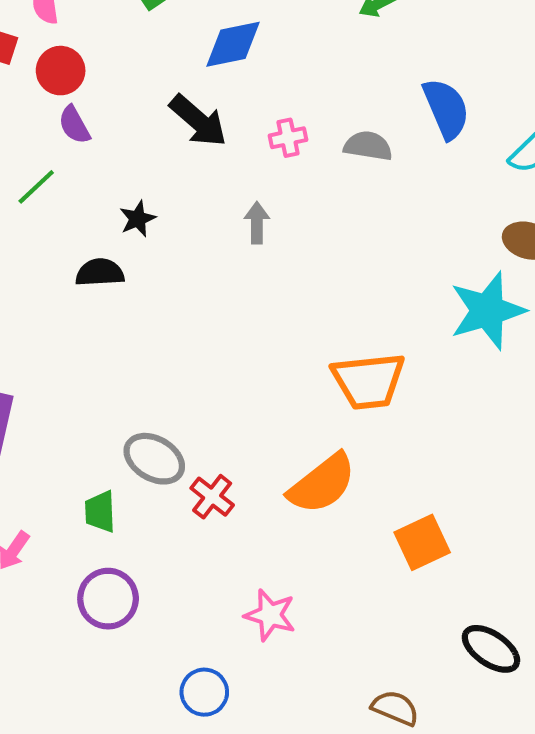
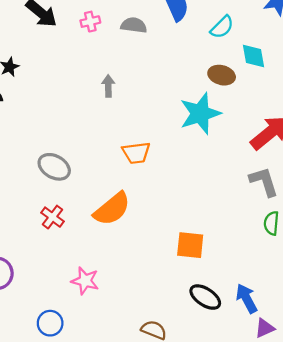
gray arrow: (257, 223) -> (108, 86), moved
orange trapezoid: (368, 381) -> (136, 153), size x0.7
gray ellipse: (154, 459) -> (54, 167), moved
orange square: (422, 542) -> (190, 245), moved, turned 32

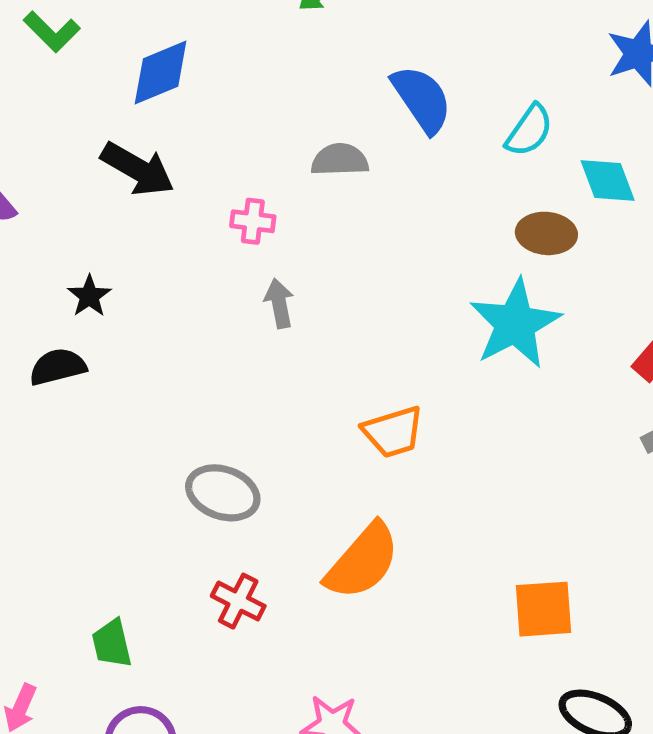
pink cross: (90, 22) -> (253, 221), moved, turned 30
gray arrow: (108, 86) -> (279, 303), moved

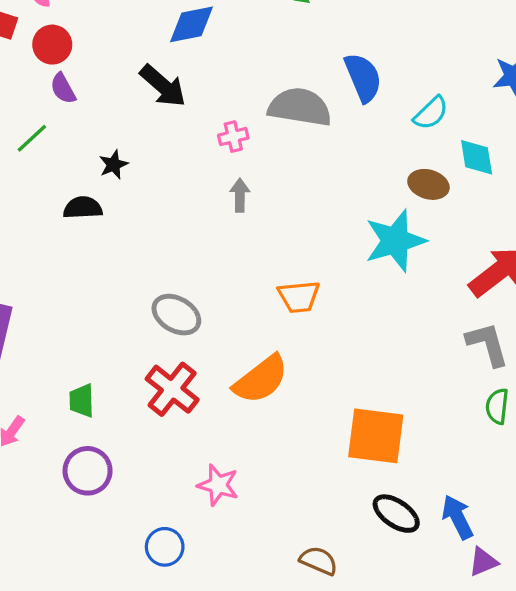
gray semicircle: (340, 160) -> (300, 107), size x1.6
pink cross: (253, 221) -> (233, 137), turned -32
red cross: (238, 601) -> (172, 389), size x1.5
orange square: (543, 609) -> (376, 436), size x1.4

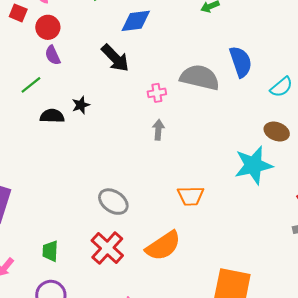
black semicircle: (83, 208) -> (52, 116), moved

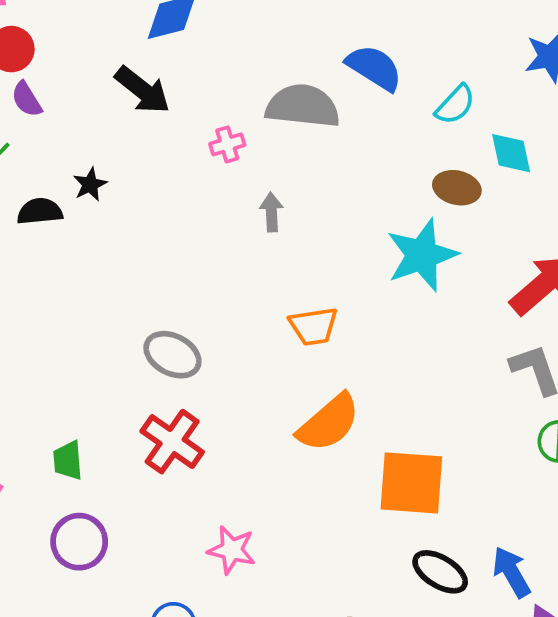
blue semicircle: (241, 62) -> (374, 68), turned -32
gray arrow: (158, 130) -> (271, 212), moved
orange semicircle: (163, 246) -> (329, 423), moved

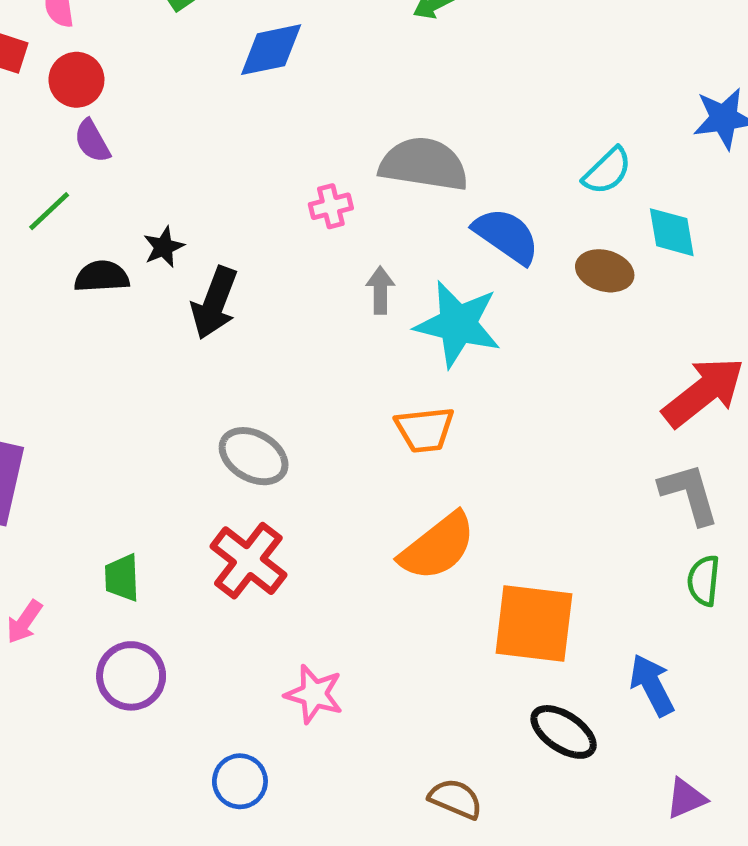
blue semicircle: (374, 68) -> (506, 236), moved
black arrow: (143, 90) -> (214, 303), moved, turned 70
cyan star: (422, 255) -> (458, 324), moved, turned 30
blue arrow: (512, 572) -> (652, 685), moved

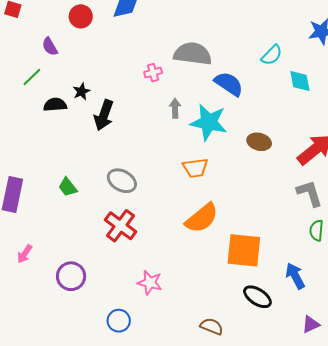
red circle: (76, 80) -> (81, 16), moved
brown ellipse: (605, 271) -> (259, 142), moved
green trapezoid: (122, 578) -> (68, 187), moved, turned -35

